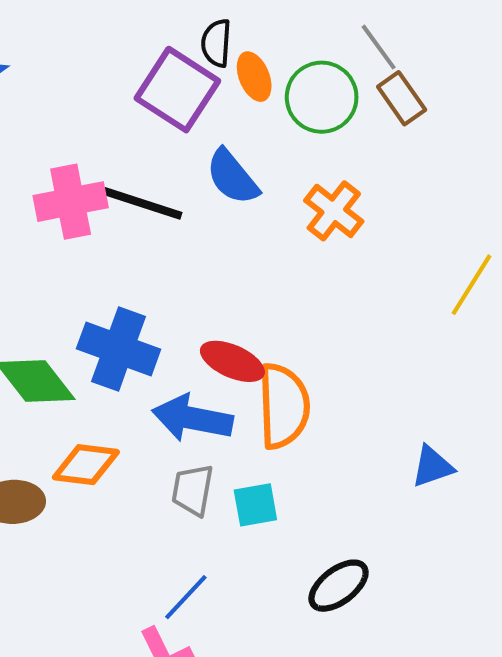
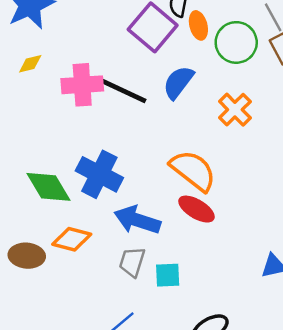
blue semicircle: (232, 177) -> (178, 82), turned 69
red ellipse: (232, 361) -> (196, 209), moved
orange semicircle: (284, 406) -> (193, 170), moved, turned -57

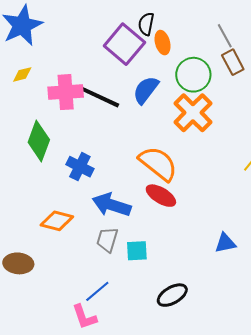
green circle: (236, 42) -> (193, 75), moved
orange cross: (235, 110) -> (193, 113), size x1.4
blue cross: (99, 174) -> (80, 167), size x0.7
green diamond: (48, 187) -> (39, 141), moved, turned 51
brown ellipse: (27, 256) -> (18, 263), moved

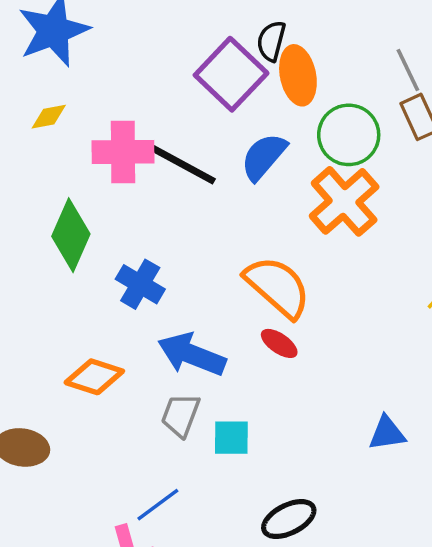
orange ellipse: (163, 43) -> (298, 75), size x1.4
red ellipse: (161, 196) -> (279, 343), size x0.7

